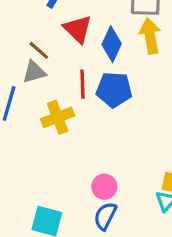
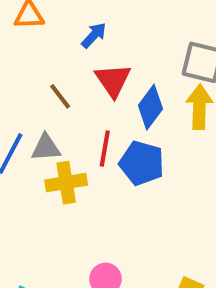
gray triangle: (34, 72) -> (46, 148), moved

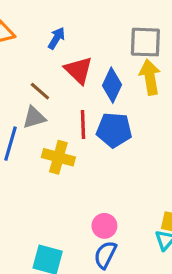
gray triangle: (46, 148) -> (34, 117), moved
yellow cross: (66, 183) -> (58, 157), turned 36

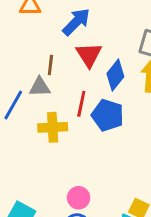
blue arrow: (56, 38) -> (76, 22), size x1.5
brown line: (40, 91) -> (50, 65), turned 42
yellow cross: (58, 157) -> (53, 127), turned -32

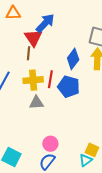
red triangle: (89, 55) -> (33, 38), moved
gray triangle: (40, 87) -> (36, 103), moved
yellow cross: (53, 127) -> (33, 80), moved

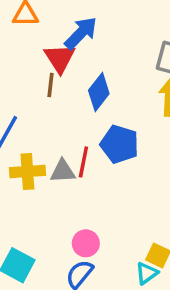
blue diamond: (73, 59) -> (99, 92), moved
red line: (50, 79) -> (83, 162), moved
yellow cross: (33, 80) -> (27, 172), moved

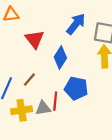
blue arrow: (81, 33) -> (76, 24), moved
brown line: (51, 85) -> (29, 80), moved, turned 40

